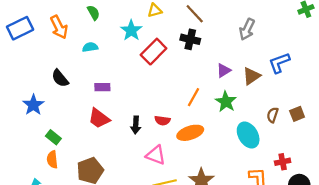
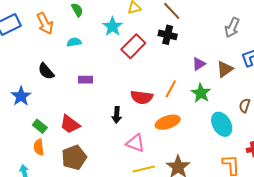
gray arrow: (247, 29) -> (232, 28), moved
red trapezoid: (99, 118) -> (70, 124), moved
red semicircle: (162, 121) -> (142, 97), moved, size x1.5

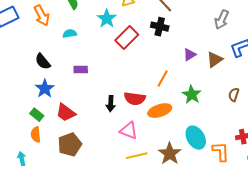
green star: (201, 93) -> (192, 95), moved
blue star: (21, 96) -> (45, 89), moved
red semicircle: (142, 97) -> (135, 99), moved
cyan ellipse: (222, 124) -> (196, 138), moved

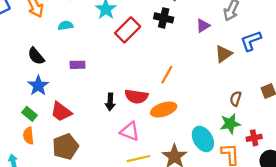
purple triangle: (190, 55) -> (203, 26), moved
green star: (192, 95) -> (230, 124), moved, turned 30
brown semicircle: (234, 95) -> (236, 99), moved

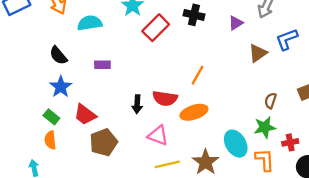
cyan semicircle: (66, 26) -> (90, 23), size x1.5
brown pentagon: (66, 147) -> (104, 142), moved

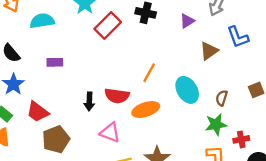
blue L-shape: (287, 39) -> (238, 37), turned -90
cyan ellipse: (236, 144) -> (187, 90), moved

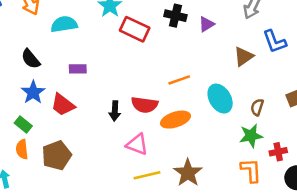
purple triangle: (187, 21) -> (206, 24), moved
red rectangle: (108, 26) -> (135, 29), turned 70
orange line: (149, 73) -> (179, 80), turned 42
red trapezoid: (38, 112) -> (63, 105), moved
brown pentagon: (56, 139) -> (57, 155), moved

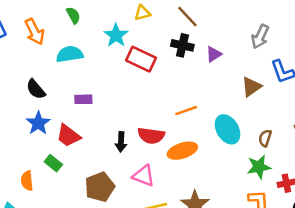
green rectangle: (23, 125) -> (53, 163), moved
brown pentagon: (57, 155) -> (100, 187), moved

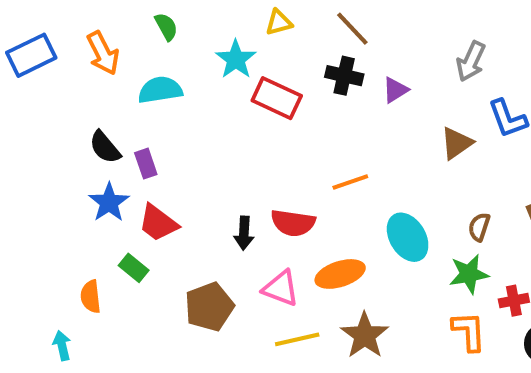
purple rectangle: (83, 99) -> (146, 164), moved, turned 72
cyan ellipse: (227, 129) -> (408, 237), moved
orange ellipse: (182, 151) -> (340, 274), moved

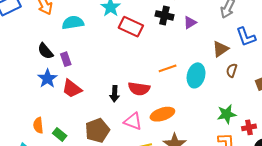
brown semicircle: (479, 227) -> (232, 70), moved
cyan ellipse: (408, 237) -> (196, 75), moved, turned 45
green rectangle: (134, 268) -> (60, 134), moved

